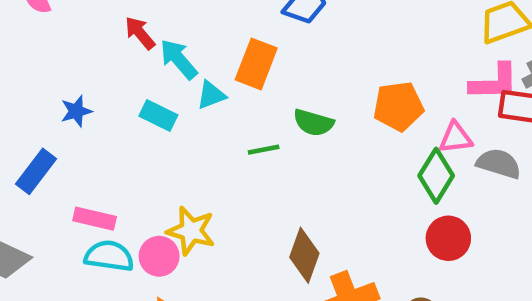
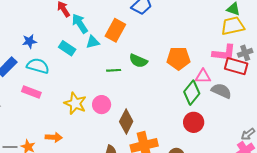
cyan semicircle: (109, 256) -> (38, 66), moved
pink circle: (159, 256) -> (102, 105), moved

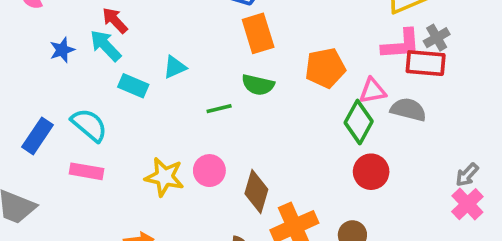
cyan arrow: (80, 23) -> (106, 46), moved
orange rectangle: (115, 30) -> (258, 33), moved, turned -35
blue star: (29, 41) -> (62, 50), moved
cyan semicircle: (38, 66) -> (89, 125), turned 35

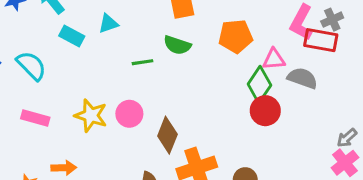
pink L-shape: (401, 45) -> (301, 22), turned 117
pink rectangle: (87, 171) -> (35, 118), moved
red circle: (371, 172) -> (265, 111), moved

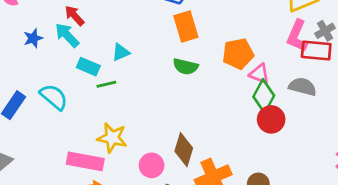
pink triangle: (274, 59) -> (259, 74), moved, turned 30
green line: (142, 62) -> (106, 84), moved
pink circle: (129, 114) -> (152, 165), moved
pink rectangle: (35, 118) -> (85, 161), moved, size x1.4

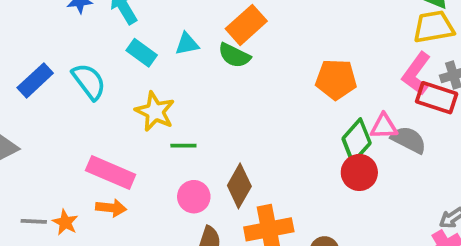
orange rectangle: (186, 26) -> (246, 25), moved, turned 52
green semicircle: (185, 67) -> (234, 55), moved
pink triangle: (259, 74) -> (384, 126), moved, turned -35
green line: (106, 84) -> (183, 146), moved
yellow star: (112, 138) -> (155, 112), moved

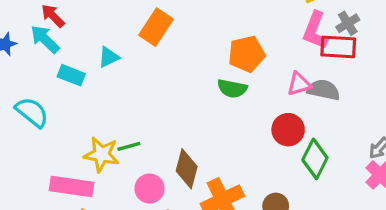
green semicircle: (234, 55) -> (232, 88), moved
yellow star: (155, 112) -> (102, 154), moved
green diamond: (357, 141) -> (315, 159), moved

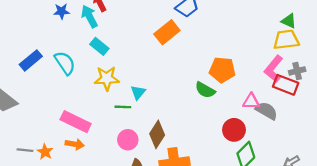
cyan triangle: (109, 57) -> (138, 92), moved, turned -42
yellow star: (102, 154) -> (107, 78), moved, turned -30

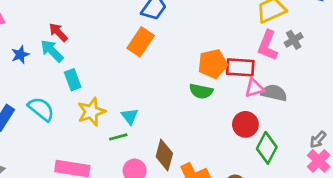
cyan rectangle: (99, 46) -> (73, 80), turned 48
red rectangle: (286, 85) -> (240, 67), moved

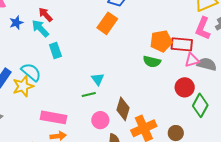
blue star: (20, 55) -> (16, 23), moved
yellow star: (91, 112) -> (23, 86), moved

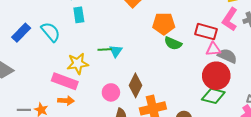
orange pentagon: (161, 41) -> (164, 24), moved
yellow star: (23, 86) -> (78, 64), moved
red circle: (185, 87) -> (216, 76), moved, size x1.4
green line: (89, 94) -> (105, 50), moved
green diamond: (200, 105) -> (213, 96), turned 65

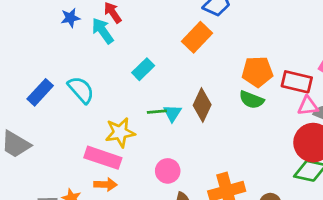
cyan rectangle: (79, 15) -> (143, 69), moved, turned 56
orange pentagon: (164, 24) -> (257, 72), moved
brown diamond: (136, 85) -> (202, 105), moved

